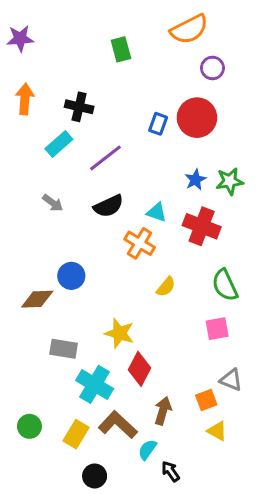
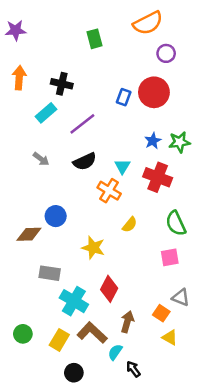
cyan triangle: (157, 212) -> (122, 166), turned 42
yellow star: (119, 333) -> (93, 248), moved
orange square: (206, 400) -> (161, 313), turned -35

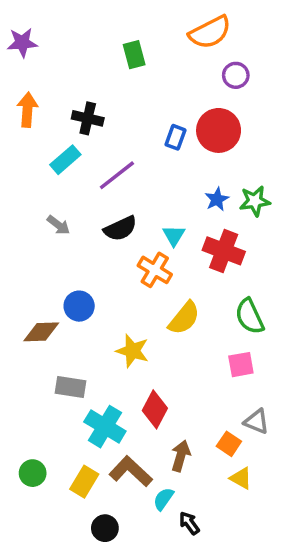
yellow semicircle: (130, 225) -> (184, 318), size x1.5

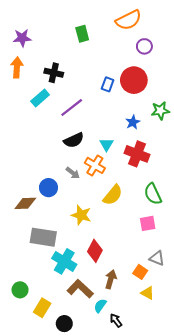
purple star: (22, 43) -> (22, 38), moved
green star: (255, 201) -> (160, 111), moved
gray arrow: (58, 225) -> (73, 173), moved
gray rectangle: (70, 387) -> (43, 237), size x1.4
yellow rectangle: (84, 482) -> (42, 308), moved

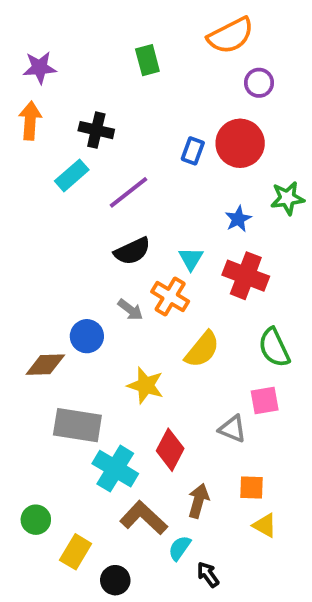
gray triangle: (157, 258) -> (233, 429), moved
orange square: (140, 272) -> (251, 488), turned -32

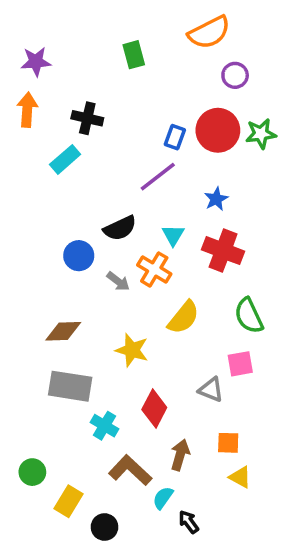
purple line: (129, 192) -> (158, 177), moved
green star: (287, 198) -> (261, 134), moved
blue circle: (87, 336) -> (79, 256), moved
brown diamond: (45, 365) -> (63, 331), moved
cyan cross: (115, 469) -> (105, 426), size x0.7

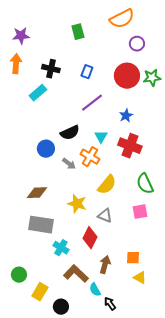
blue rectangle: (175, 137) -> (87, 72), moved
gray triangle: (211, 390) -> (105, 216), moved
cyan semicircle: (163, 498) -> (95, 290), turned -64

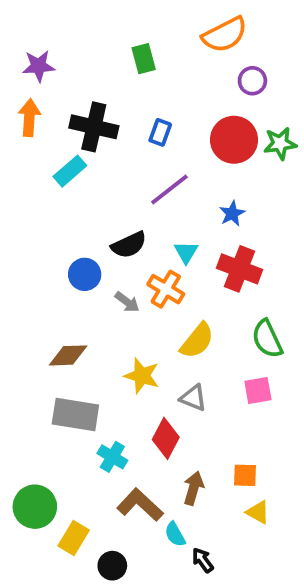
black cross: (51, 69) -> (94, 127), size x1.4
green circle: (19, 275) -> (35, 507), size x1.5

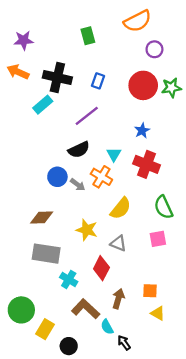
orange arrow: (29, 118) -> (18, 72), turned -70
purple line: (169, 190) -> (87, 116), moved
blue circle: (85, 274) -> (57, 177), moved

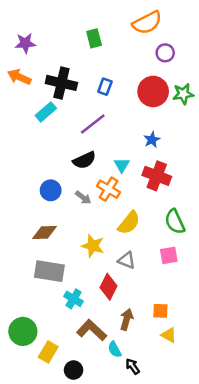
blue circle: (57, 177) -> (51, 190), moved

